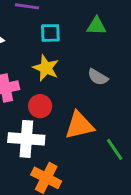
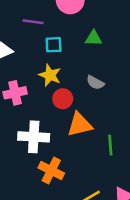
red circle: (40, 106) -> (63, 99), moved
green line: (115, 149) -> (110, 145), turned 30

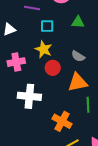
orange triangle: (80, 125) -> (78, 82), moved
orange cross: (51, 170) -> (62, 121), moved

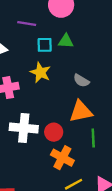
green triangle: (78, 22) -> (66, 41), moved
red circle: (53, 68) -> (54, 132), moved

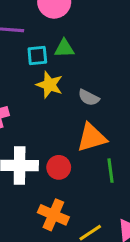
yellow star: (40, 72) -> (49, 85), moved
orange cross: (62, 158) -> (53, 215), moved

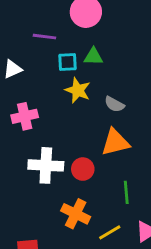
green line: (111, 171) -> (126, 192), moved

